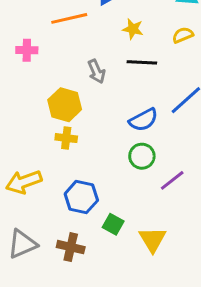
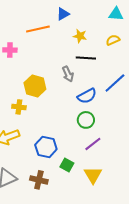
gray arrow: (96, 71) -> (68, 74), moved
yellow cross: (66, 138) -> (19, 107), moved
purple line: (172, 180) -> (93, 144), moved

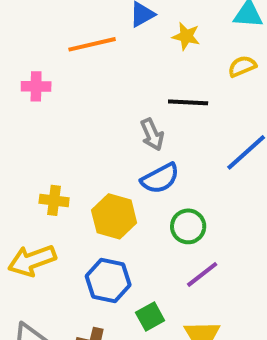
yellow star: (80, 36) -> (186, 36), moved
yellow hexagon: (35, 86) -> (114, 216), moved
blue semicircle: (87, 96) -> (160, 178), moved
green square: (67, 165) -> (150, 316), turned 32

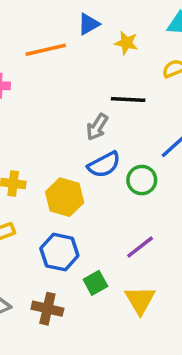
gray arrow: (152, 134) -> (97, 127), turned 56
green circle: (188, 226) -> (142, 180), moved

